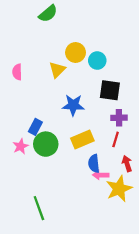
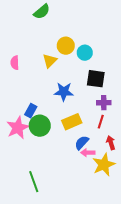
pink star: (21, 146) -> (18, 128), size x1.6
blue semicircle: (94, 164) -> (82, 143), turned 49

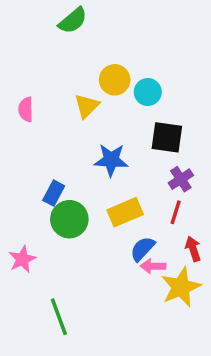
purple cross: (104, 103) -> (181, 179), turned -32
pink star: (18, 128) -> (22, 259), moved, size x0.7

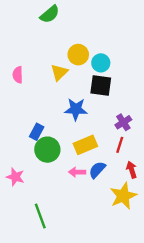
black square: (167, 137) -> (101, 85), moved
pink star: (22, 259) -> (15, 177), turned -30
pink arrow: (153, 266) -> (77, 172), moved

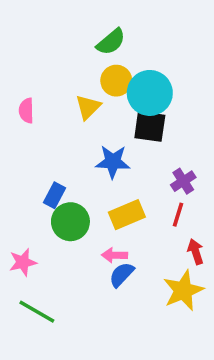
green semicircle: (50, 14) -> (111, 42), moved
cyan circle: (101, 63) -> (150, 93), size x1.6
blue semicircle: (97, 170) -> (122, 275), moved
pink star: (15, 177) -> (23, 262), turned -30
green line: (40, 216) -> (37, 312), moved, turned -40

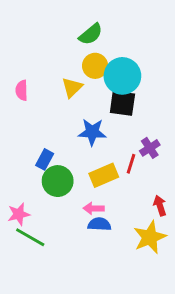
red line: (178, 215) -> (131, 164), moved
blue semicircle: (122, 275) -> (99, 224), turned 50
green line: (37, 312) -> (30, 237), moved

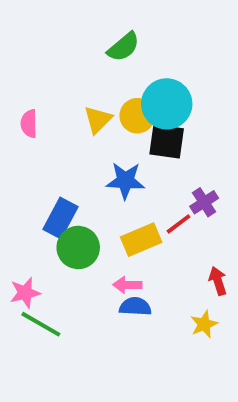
yellow circle: (95, 66) -> (137, 116), moved
blue rectangle: (45, 159) -> (60, 218), size x1.4
red line: (131, 164) -> (179, 224), turned 36
yellow star: (150, 237) -> (204, 324), size x0.6

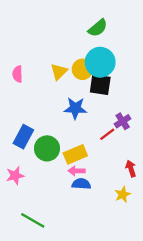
green semicircle: (123, 47) -> (98, 28), moved
blue rectangle: (60, 218) -> (23, 137), moved
yellow rectangle: (141, 240) -> (75, 154), moved
green line: (41, 324) -> (33, 220), moved

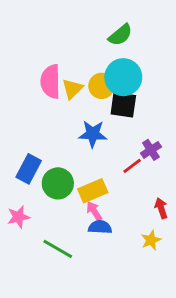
pink semicircle: (17, 74) -> (51, 82), moved, size x1.6
pink arrow: (77, 171) -> (94, 211), turned 56
green line: (33, 220) -> (58, 249), moved

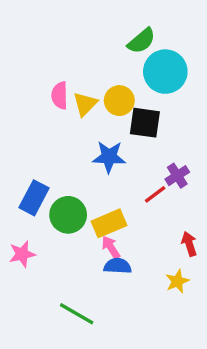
cyan circle: (123, 77) -> (165, 72), moved
pink semicircle: (51, 82) -> (60, 95), size x0.7
green line: (58, 249) -> (77, 314), moved

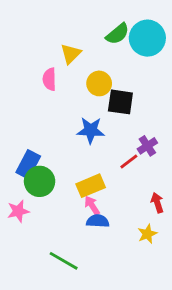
cyan circle: (165, 72) -> (147, 38), moved
yellow triangle: (85, 104) -> (71, 54), moved
green circle: (68, 215) -> (40, 181), moved

